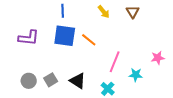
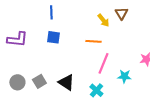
yellow arrow: (104, 12) -> (103, 20), moved
blue square: (65, 36) -> (53, 37), size x0.6
orange line: (89, 40) -> (93, 41), moved, turned -35

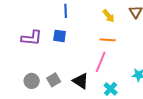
yellow arrow: (103, 20) -> (109, 16), moved
blue square: (53, 37) -> (60, 36), moved
pink line: (103, 63) -> (101, 62), moved

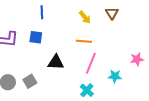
pink line: (101, 62) -> (91, 63), moved
black triangle: (81, 81) -> (56, 62), moved, turned -30

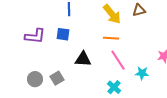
brown triangle: (112, 13) -> (139, 10), turned 48
yellow arrow: (85, 17) -> (112, 14), size x1.5
pink line: (91, 63) -> (118, 60), turned -55

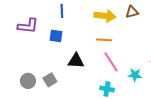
yellow arrow: (112, 14) -> (105, 16), turned -45
purple L-shape: (35, 36) -> (28, 26), moved
cyan cross: (114, 87) -> (107, 89), turned -32

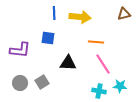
yellow arrow: (105, 16) -> (80, 17), moved
purple L-shape: (28, 26) -> (20, 50), moved
cyan star: (135, 75) -> (120, 86), moved

